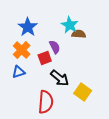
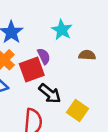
brown semicircle: (79, 34) -> (87, 55), moved
red square: (45, 58) -> (32, 70), size x1.5

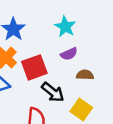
brown semicircle: (87, 55) -> (85, 75), moved
purple semicircle: (44, 56) -> (69, 54), moved, turned 91

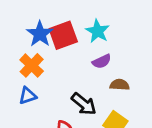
red square: (34, 67) -> (63, 35), moved

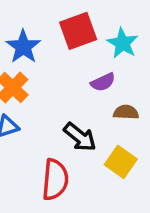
cyan star: (98, 31) -> (122, 43), moved
red square: (63, 35) -> (78, 31), moved

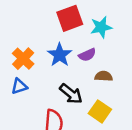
cyan star: (122, 43) -> (101, 27), turned 30
blue star: (23, 47) -> (60, 55), moved

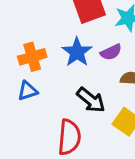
orange cross: (23, 59) -> (32, 57), turned 30

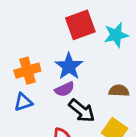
purple semicircle: (111, 52) -> (65, 89), moved

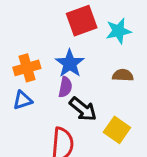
purple semicircle: (65, 89) -> (65, 87), turned -54
brown semicircle: (119, 91) -> (123, 75), moved

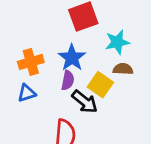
cyan star: (118, 31) -> (117, 42), moved
yellow square: (117, 130) -> (100, 85), moved

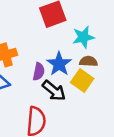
blue star: (72, 58) -> (59, 64), moved
yellow square: (100, 85) -> (82, 80), moved

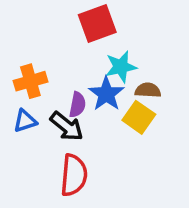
cyan star: (83, 37) -> (121, 67), moved
black arrow: (54, 91) -> (67, 126), moved

